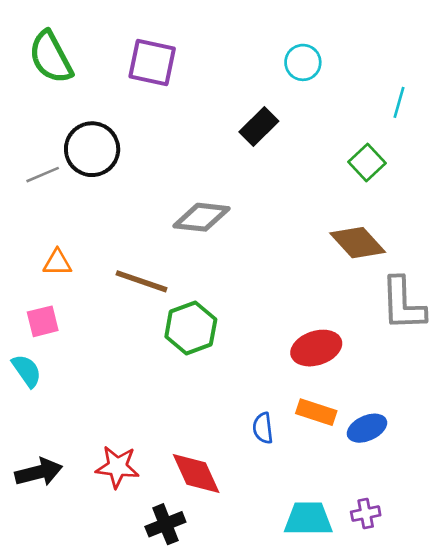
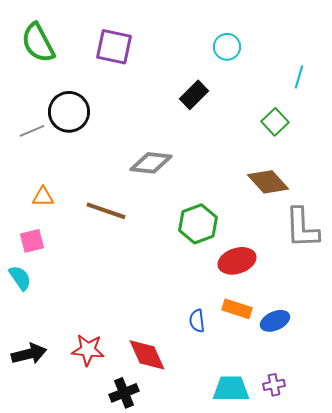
green hexagon: (191, 328) -> (198, 224), moved

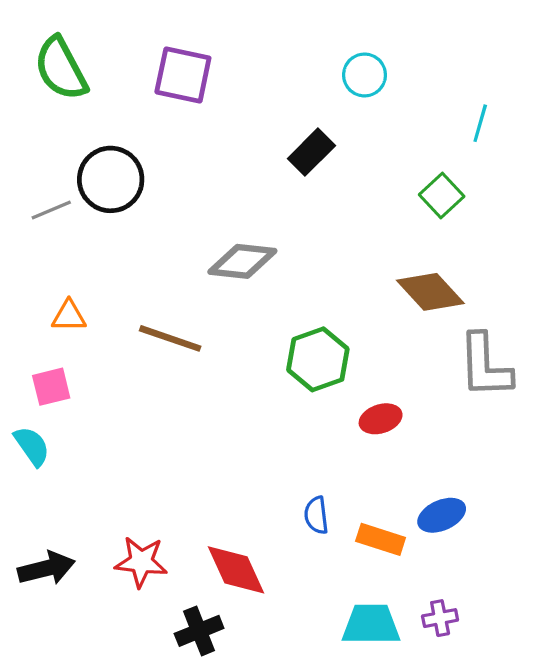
red ellipse: (237, 261) -> (381, 419), size x0.7
orange rectangle: (237, 309) -> (381, 539), moved

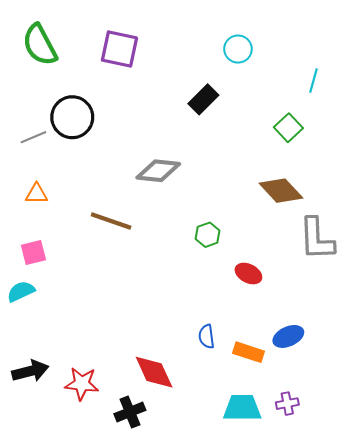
orange triangle: (69, 316) -> (37, 194), moved
green hexagon: (318, 359) -> (208, 235), size x0.6
red ellipse: (381, 419) -> (248, 274), turned 45
cyan semicircle: (32, 446) -> (21, 291), turned -80
red star: (141, 562) -> (82, 384), moved

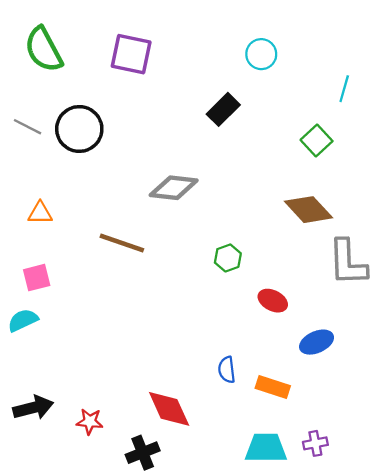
gray line: (33, 137) -> (27, 127), moved, turned 50
blue ellipse: (288, 336) -> (317, 342), moved
red star: (82, 384) -> (90, 422), size x0.7

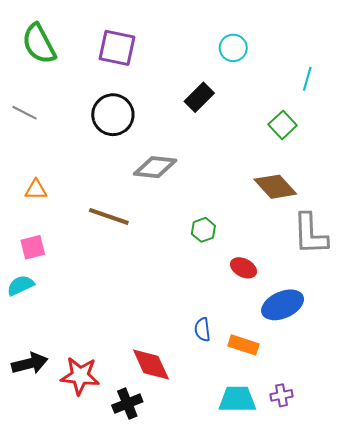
black circle: (79, 129) -> (113, 115), moved
blue ellipse: (317, 342) -> (283, 305), size x1.4
red star: (90, 422) -> (80, 376), size x1.6

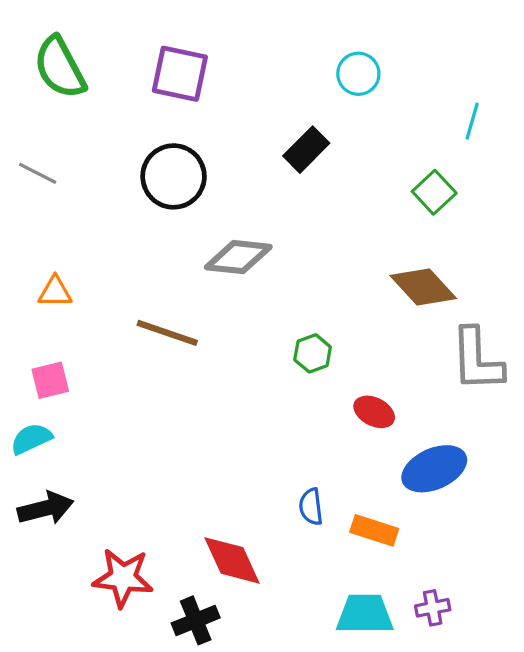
black arrow: (30, 363) -> (46, 508), moved

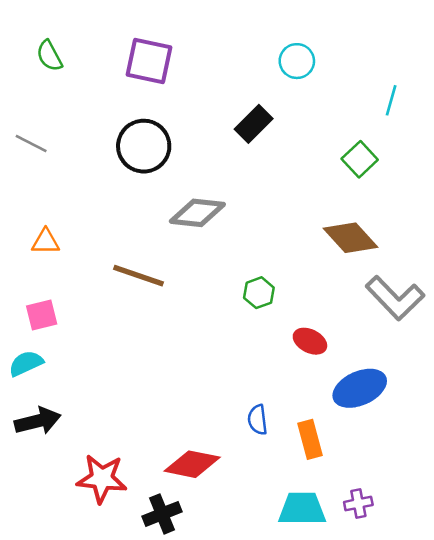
green semicircle: (60, 67) -> (49, 56), size x0.6
gray L-shape: (477, 360) -> (395, 298), turned -42
orange rectangle: (374, 530) -> (310, 439), turned 57
red diamond: (232, 560) -> (192, 464), turned -54

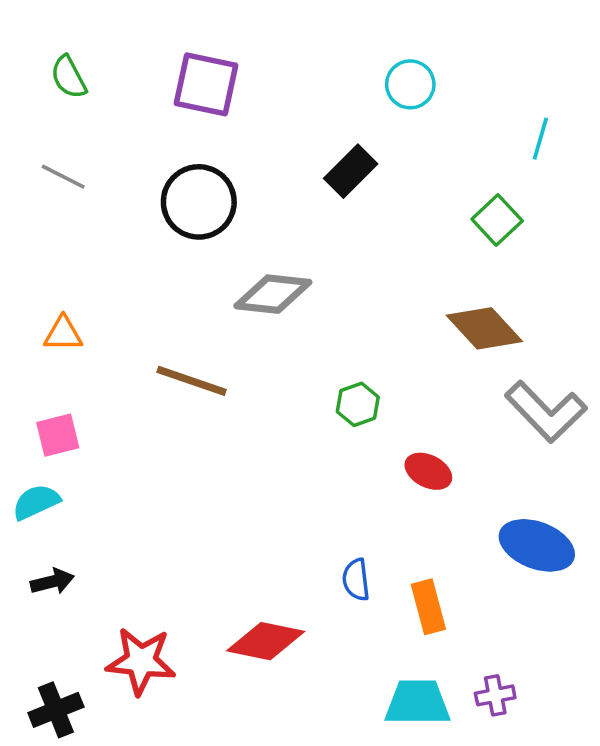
gray line: (31, 143) -> (63, 177), moved
blue ellipse: (360, 388) -> (537, 545), moved, turned 45
black arrow: (38, 421) -> (52, 582), size x0.7
black cross: (162, 514) -> (56, 710), moved

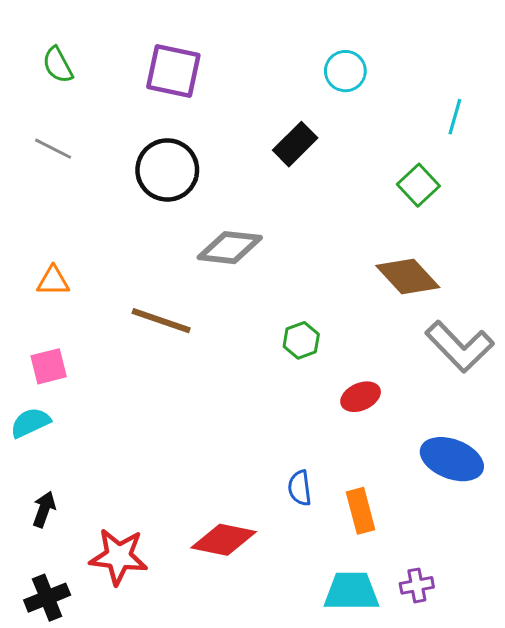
red ellipse: (428, 471) -> (361, 397), turned -51
black arrow: (52, 582) -> (44, 509), moved, turned -56

